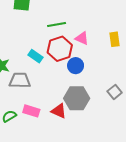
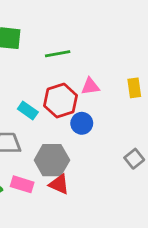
green line: (57, 25) -> (58, 54), moved
pink triangle: (82, 38) -> (90, 86), turned -32
gray hexagon: (77, 98) -> (52, 160), moved

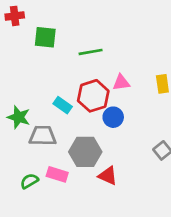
red triangle: (59, 184) -> (108, 176), moved

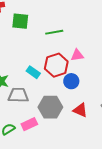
pink rectangle: (57, 174) -> (29, 124), turned -42
red triangle: (108, 176) -> (80, 110), moved

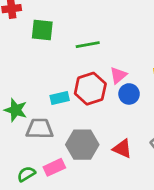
pink triangle: (77, 55) -> (118, 75), turned -32
cyan rectangle: (33, 72) -> (60, 98), turned -48
blue circle: (71, 81) -> (129, 94), moved

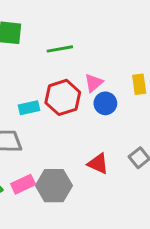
gray hexagon: (82, 145) -> (54, 186), moved

